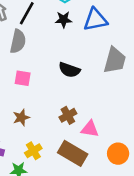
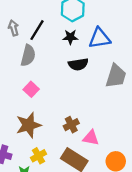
black semicircle: (69, 70) -> (78, 64), moved, turned -30
pink square: (23, 78) -> (31, 89), turned 32
brown star: (21, 118) -> (29, 125), size x1.6

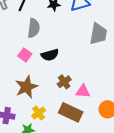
gray semicircle: (28, 55) -> (34, 28), moved
black semicircle: (78, 64) -> (50, 55), moved

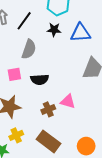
pink square: (25, 55) -> (14, 74), turned 32
pink triangle: (83, 91) -> (68, 102), moved

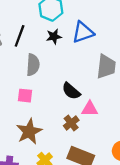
pink square: (14, 74) -> (25, 96), turned 32
black semicircle: (40, 79) -> (71, 91), moved, turned 60

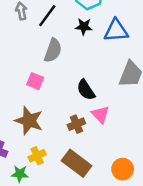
pink triangle: (90, 109) -> (100, 115), turned 30
brown star: (29, 132) -> (29, 121), turned 30

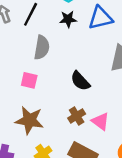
pink triangle: (100, 115) -> (100, 121), moved

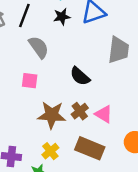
gray semicircle: (42, 48) -> (39, 47), turned -40
brown star: (29, 120) -> (52, 115), moved

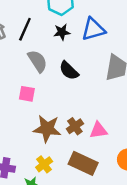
black semicircle: (80, 76) -> (69, 71), moved
pink triangle: (104, 114) -> (99, 130), turned -42

